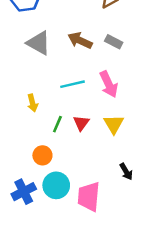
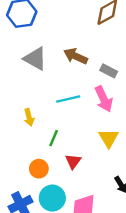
gray rectangle: (114, 42) -> (109, 71), moved
red triangle: (81, 123) -> (73, 161), moved

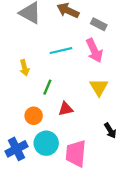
red triangle: (73, 161) -> (66, 109), turned 42

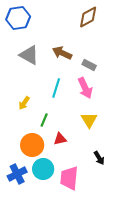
cyan line: (61, 51) -> (56, 88), turned -60
yellow arrow: (24, 68) -> (24, 103), turned 48
orange circle: (34, 116) -> (32, 145), size x1.5

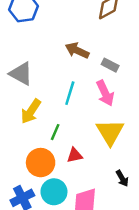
gray triangle: (29, 55) -> (21, 74), moved
yellow arrow: (24, 103) -> (31, 111), size x1.5
yellow triangle: (89, 120) -> (110, 132), size x1.4

